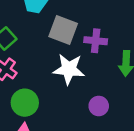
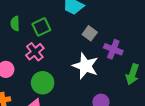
gray square: (63, 30) -> (90, 33), size x0.6

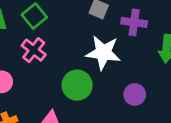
green circle: (43, 83) -> (77, 85), moved

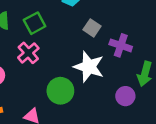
purple circle: (135, 95) -> (125, 96), moved

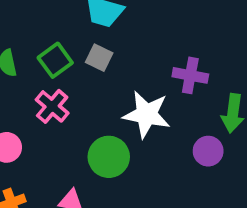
gray square: (92, 28) -> (99, 58), moved

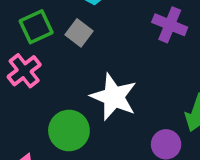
purple cross: (190, 75) -> (170, 25), moved

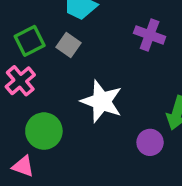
green circle: (69, 130) -> (44, 131), moved

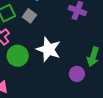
green circle: (44, 131) -> (18, 56), moved

